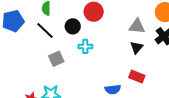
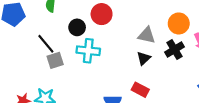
black line: (45, 31) -> (46, 44), moved
cyan cross: (85, 46) -> (88, 51), size x1.5

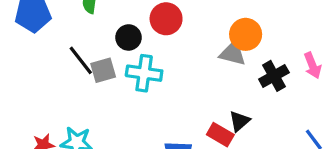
orange circle: (179, 23) -> (246, 34), moved
black triangle: (144, 58) -> (239, 121), moved
gray square: (55, 60) -> (103, 70), moved

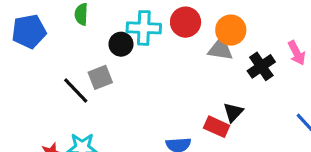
red circle: (166, 19) -> (186, 22), moved
black line: (81, 60) -> (76, 91), moved
cyan cross: (144, 73) -> (144, 28), moved

